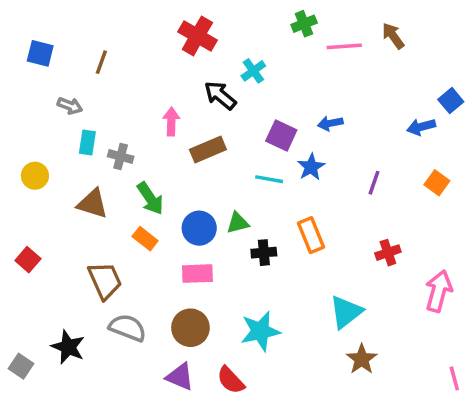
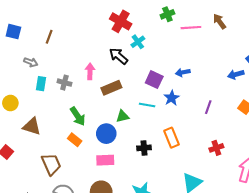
red cross: (197, 36) -> (121, 21), moved
gray cross: (121, 156) -> (64, 83), moved
brown triangle: (93, 204) -> (32, 126), moved
green triangle: (238, 223) -> (123, 116), moved

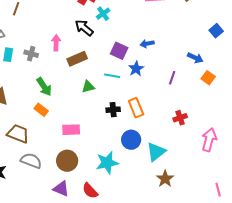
blue arrow: (236, 74) -> (195, 58), moved, turned -140
blue circle: (106, 134) -> (131, 140), moved
black cross: (144, 148) -> (113, 110), moved
brown trapezoid: (51, 164) -> (18, 134), turned -45

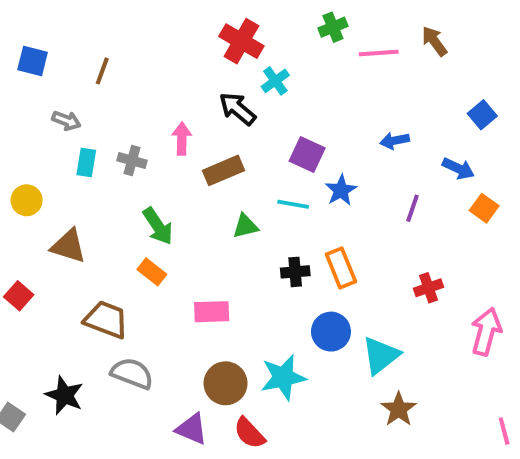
blue square: (216, 31) -> (482, 115), moved
blue arrow: (147, 44) -> (395, 141), moved
brown circle: (67, 161) -> (226, 383), moved

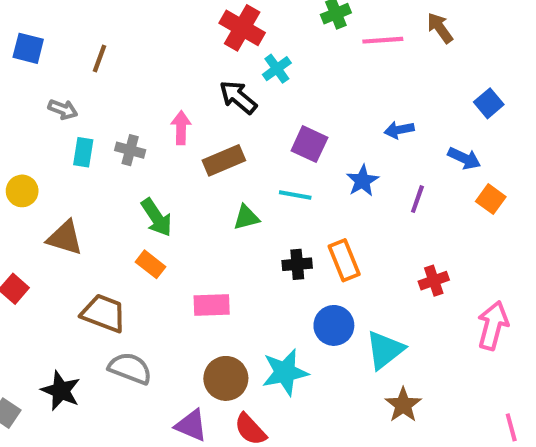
blue star: (341, 190) -> (362, 181), moved

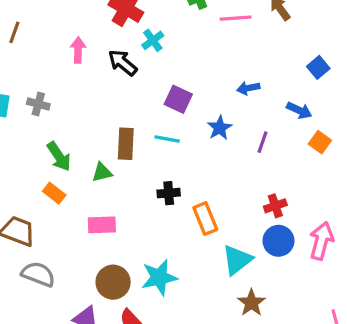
pink arrow: (181, 128) -> (78, 50), moved
brown rectangle: (224, 160) -> (126, 144), moved, turned -64
green triangle: (246, 217) -> (102, 172), moved
orange rectangle: (344, 260) -> (205, 219), moved
blue circle: (334, 325) -> (278, 241), moved

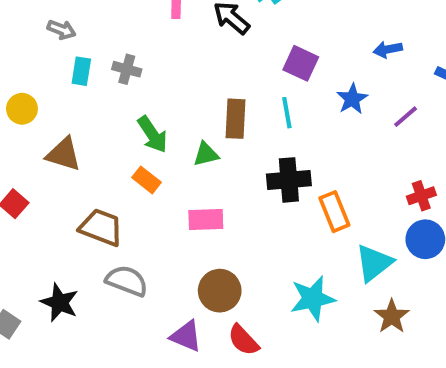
cyan line: (167, 139) -> (287, 113), turned 70
purple line: (263, 142) -> (406, 117), turned 30
black cross: (169, 193) -> (289, 180), size x1.5
cyan star: (159, 277) -> (313, 299), moved

